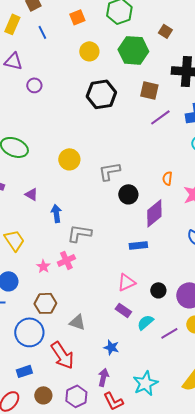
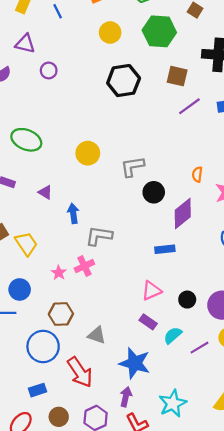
blue star: (111, 347) -> (135, 363), size x1.8

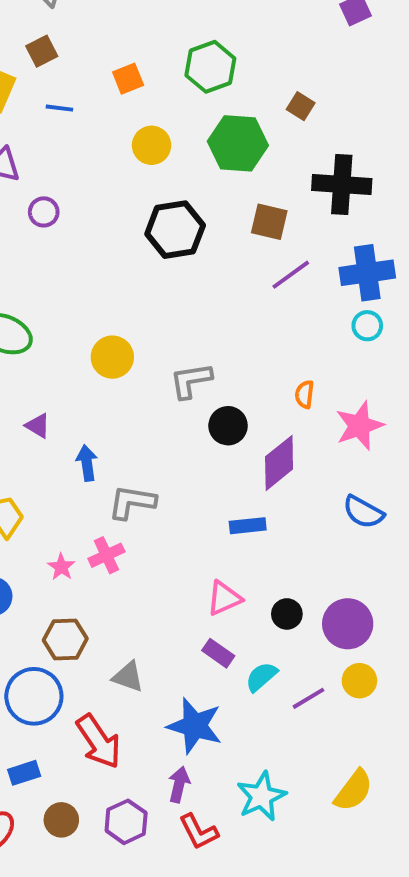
blue line: (58, 11) -> (59, 108), turned -56

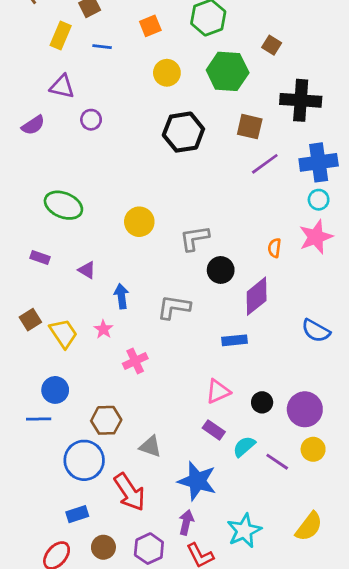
pink star: (359, 426) -> (316, 237), moved
gray L-shape: (132, 502) -> (174, 307), moved
pink star: (61, 567) -> (103, 329), moved
purple line: (308, 698) -> (277, 462), turned 65

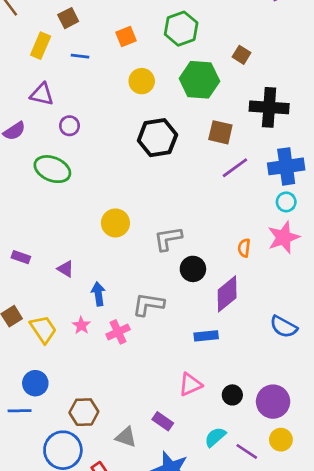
green ellipse: (63, 205) -> (52, 169), moved
pink cross: (135, 361) -> (118, 332), moved
purple rectangle: (214, 430) -> (163, 421), moved

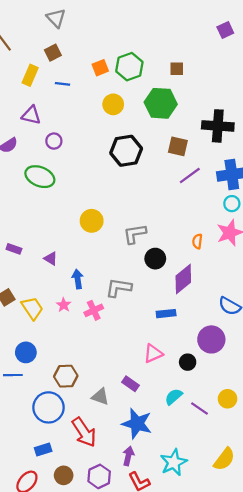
green hexagon: (181, 29) -> (129, 67), moved
brown square: (242, 55) -> (177, 69), moved, turned -32
purple circle: (273, 402) -> (211, 339), moved

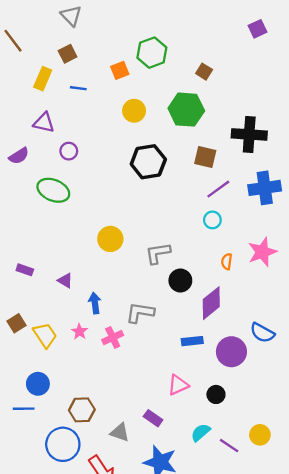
green hexagon: (129, 67) -> (152, 53), moved
brown square: (177, 69) -> (204, 72), turned 32
cyan circle: (232, 204) -> (212, 220), moved
purple circle: (211, 339) -> (231, 352), moved

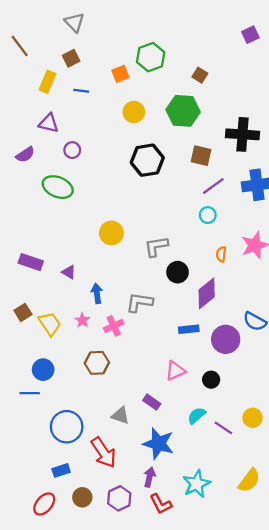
purple rectangle: (25, 270) -> (31, 262), size x1.5
brown hexagon: (82, 410) -> (97, 363), moved

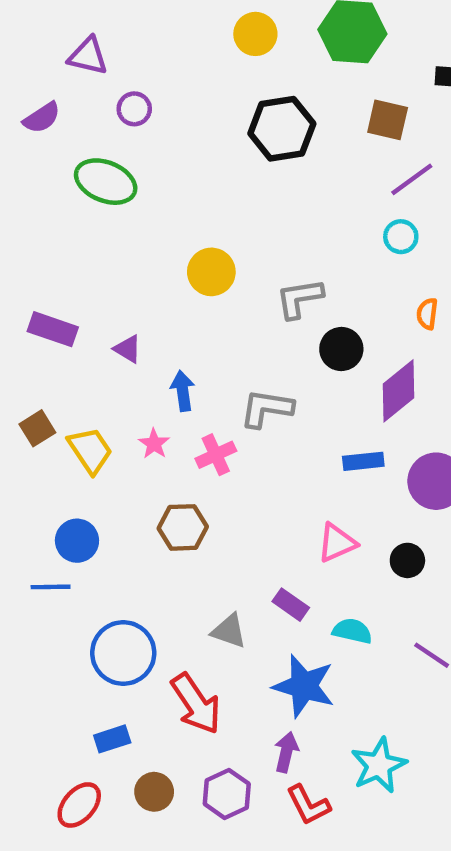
cyan semicircle: (197, 416) -> (352, 631), moved, turned 54

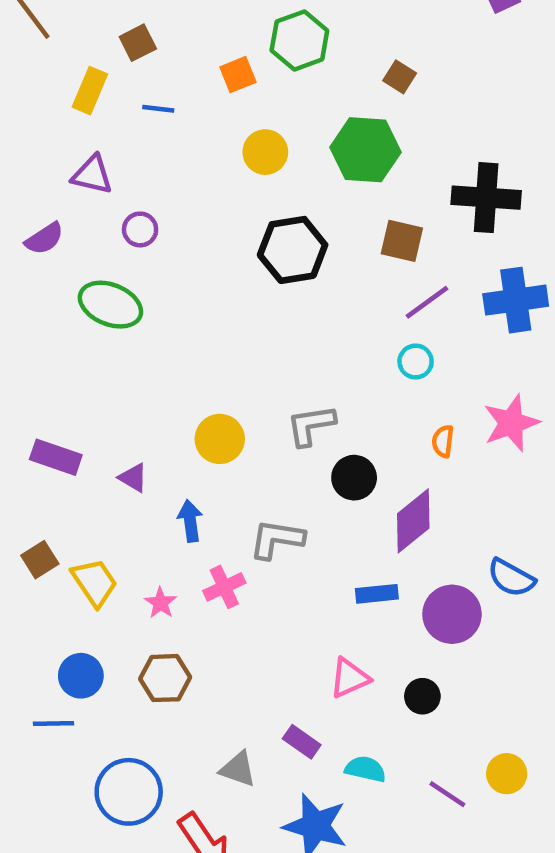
yellow circle: (211, 272) -> (220, 439), moved
pink star: (154, 444) -> (161, 603), moved
brown hexagon: (183, 527) -> (165, 678), moved

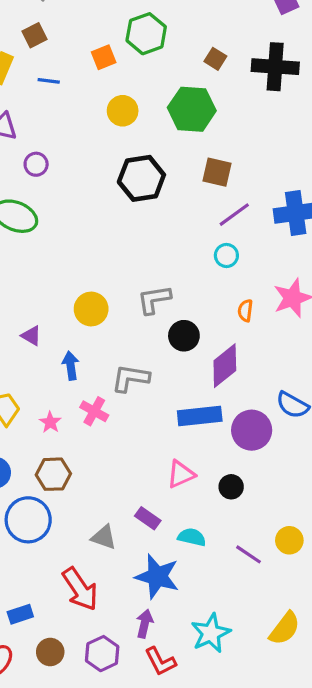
black cross: (486, 198) -> (275, 67), moved
pink cross: (224, 587) -> (94, 411), turned -36
blue rectangle: (377, 594) -> (200, 416), size x1.5
blue circle: (129, 792) -> (28, 520), moved

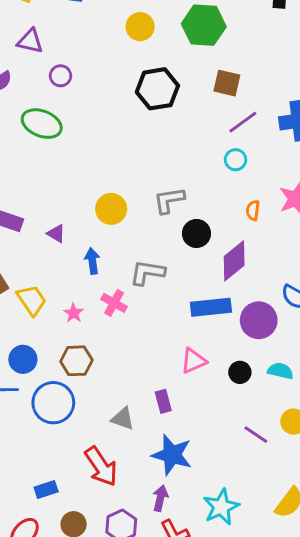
purple rectangle: (148, 518) -> (163, 401), turned 40
cyan semicircle: (192, 537) -> (280, 371), moved

